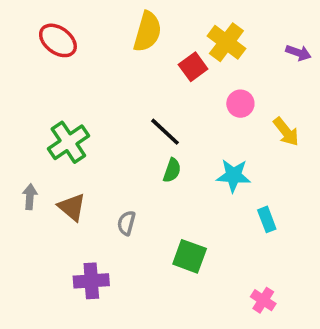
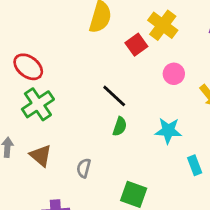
red ellipse: (58, 40) -> (28, 67), moved

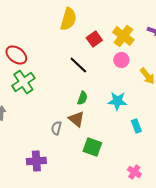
yellow cross: (163, 25) -> (123, 36), moved
black line: (114, 96) -> (78, 65), moved
brown triangle: (41, 156) -> (76, 119), moved

